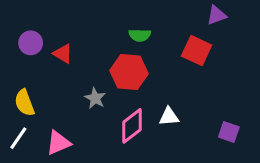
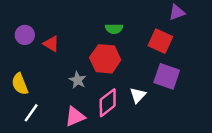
white triangle: (169, 117) -> (138, 95), turned -42
purple square: (229, 132) -> (167, 76), moved, size x1.5
white line: (18, 138) -> (31, 113), moved
pink triangle: (58, 143) -> (75, 117), moved

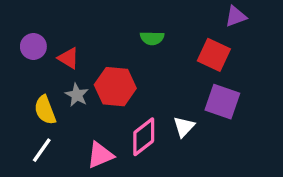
red hexagon: (105, 59) -> (115, 87), moved
gray star: (78, 80) -> (77, 95), moved
yellow semicircle: (20, 84) -> (45, 110), moved

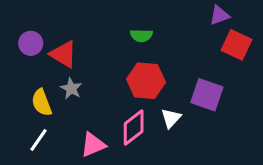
red square: (214, 55) -> (236, 45), moved
red triangle: (68, 58) -> (63, 54), size x1.4
red hexagon: (115, 87) -> (146, 81), moved

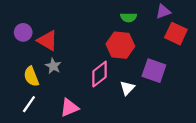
green semicircle: (141, 36) -> (128, 17), moved
red hexagon: (146, 81) -> (120, 45), moved
pink diamond: (134, 127) -> (100, 74), moved

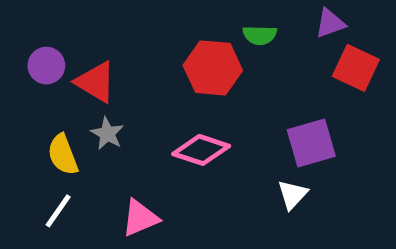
red hexagon: (120, 45) -> (213, 68), moved
purple square: (154, 71) -> (311, 143), turned -35
pink diamond: (100, 74) -> (201, 150), turned 56
white triangle: (127, 88) -> (293, 195), moved

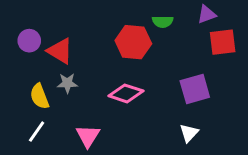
red square: (356, 68) -> (223, 42), turned -32
gray star: (107, 134) -> (67, 83), turned -30
white triangle: (293, 195) -> (189, 133), moved
pink triangle: (140, 218) -> (88, 136), turned -35

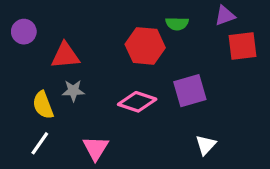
purple circle: (29, 41) -> (24, 32), moved
red triangle: (60, 51) -> (65, 56), turned -36
purple square: (195, 89) -> (190, 91), moved

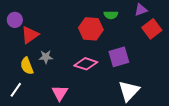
red square: (242, 46) -> (152, 29), turned -30
red triangle: (65, 56) -> (30, 35), moved, turned -30
white line: (40, 143) -> (16, 90), moved
white triangle: (206, 145) -> (129, 91), size x1.6

